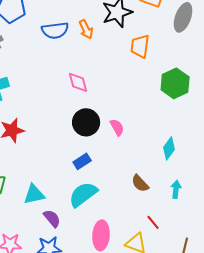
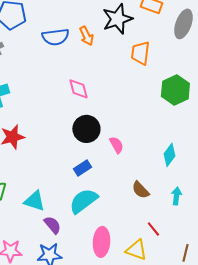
pink semicircle: (117, 127) -> (116, 145), moved
cyan triangle: (34, 194) -> (34, 201), turned 30

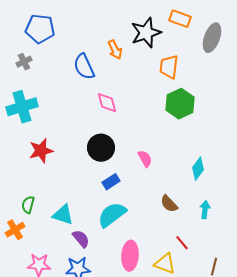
blue semicircle: (55, 37) -> (84, 67), moved, turned 72
green hexagon: (175, 90) -> (180, 104), moved
black circle: (86, 129) -> (101, 148), moved

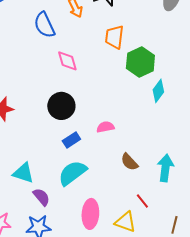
orange trapezoid: (169, 67) -> (114, 37), moved
pink semicircle: (145, 159) -> (105, 127), moved, turned -72
cyan diamond: (198, 169) -> (158, 91), moved
cyan arrow: (205, 210) -> (165, 168), size x1.5

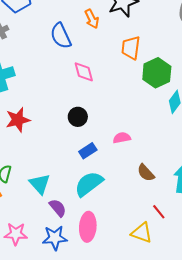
black circle: (61, 106) -> (78, 117), size x0.7
cyan triangle: (23, 173) -> (40, 184), turned 30
pink ellipse: (90, 214) -> (88, 227), moved

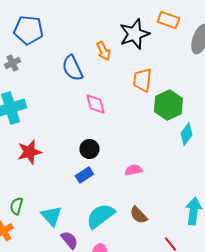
blue rectangle: (88, 151) -> (84, 175), moved
brown semicircle: (146, 173) -> (138, 215), moved

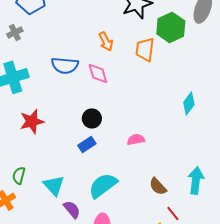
orange arrow: (103, 51) -> (106, 41), moved
blue semicircle: (72, 68) -> (65, 65), moved, turned -60
green hexagon: (168, 105) -> (171, 27), moved
brown semicircle: (138, 215) -> (158, 186), moved

